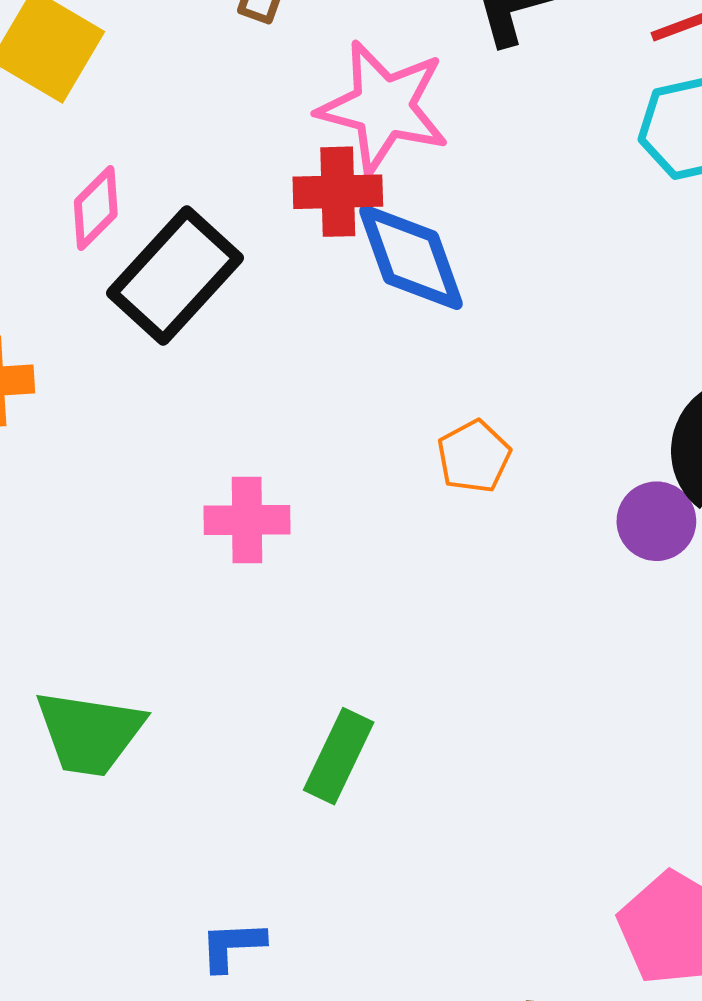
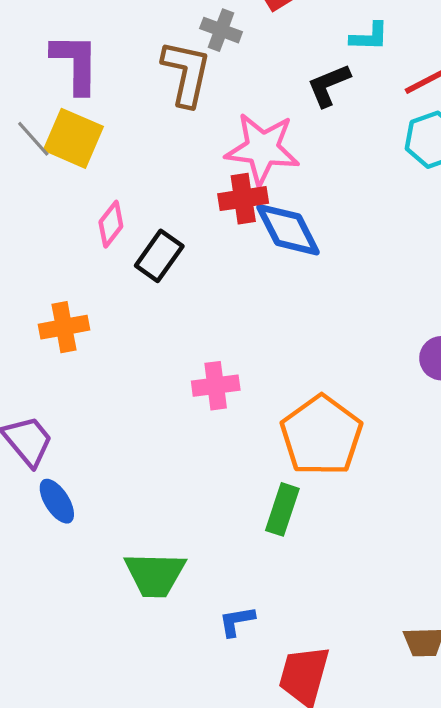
black rectangle: (175, 275) -> (159, 256), size x0.7
orange pentagon: (474, 456) -> (321, 435), moved, size x2.0
green trapezoid: (90, 733) -> (155, 574), moved

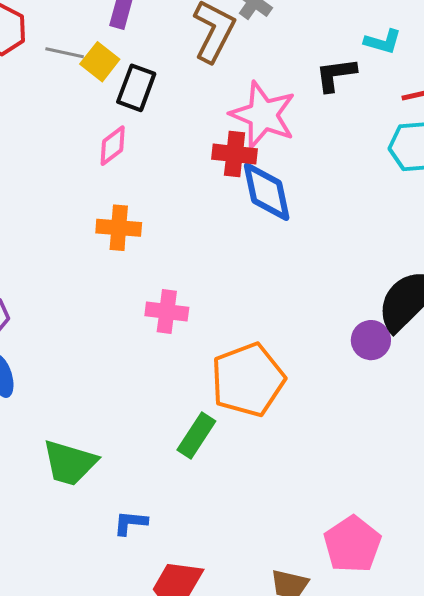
yellow square: (73, 138) -> (100, 62), size x0.7
gray line: (33, 139) -> (65, 53), turned -51
black rectangle: (159, 256) -> (136, 88), moved, turned -30
orange cross: (64, 327) -> (119, 228), moved

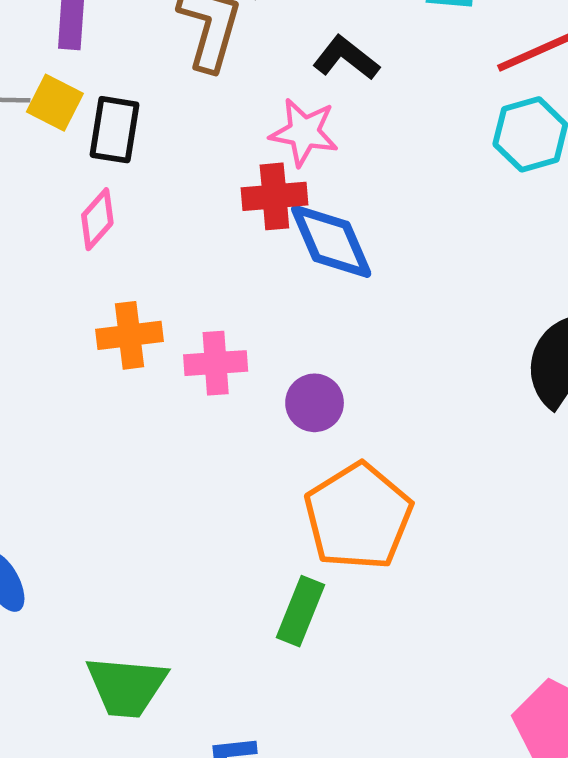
black L-shape: (336, 75) -> (346, 58), moved, turned 57
pink star: (263, 115) -> (304, 132), size x0.7
pink cross: (167, 312) -> (216, 363), moved
purple circle: (371, 340) -> (315, 403), moved

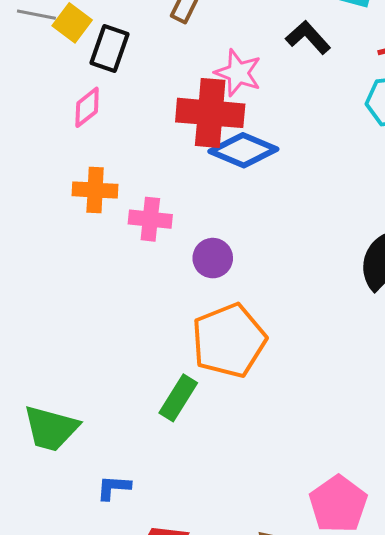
black L-shape: (346, 58) -> (308, 37), moved
red cross: (274, 196) -> (210, 113), size x1.5
blue diamond: (331, 241) -> (243, 150), turned -54

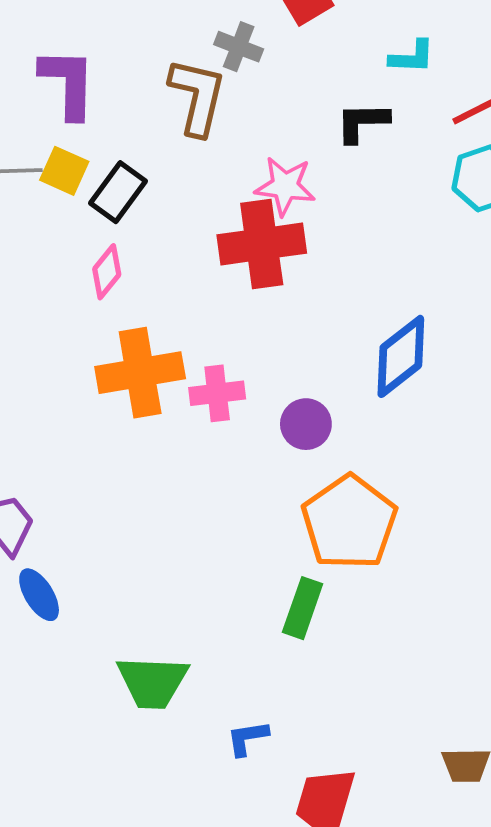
black L-shape: (308, 37) -> (362, 122), turned -36
black rectangle: (109, 48) -> (118, 192), turned 30
blue diamond: (243, 150) -> (401, 356), moved, turned -48
orange cross: (95, 190) -> (140, 373), size x1.5

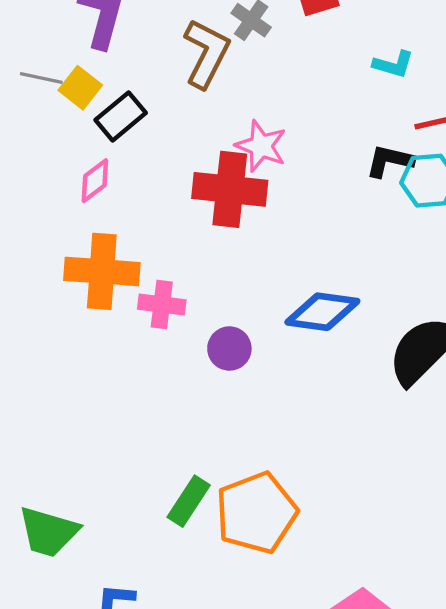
black L-shape: (362, 122) -> (390, 161), moved
blue diamond: (401, 356) -> (322, 312), turned 32
orange pentagon: (349, 522) -> (256, 513), moved

